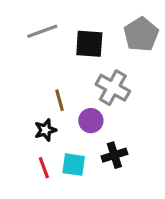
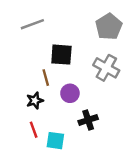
black square: (89, 44) -> (61, 55), moved
gray cross: (113, 88) -> (106, 68), moved
cyan square: (74, 165) -> (55, 141), moved

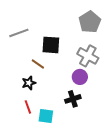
gray line: (32, 24) -> (19, 33), moved
brown line: (46, 78) -> (38, 64), turned -40
purple circle: (70, 93) -> (80, 77), moved

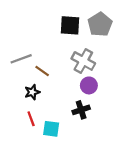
gray line: (19, 33) -> (21, 59), moved
black square: (51, 45) -> (70, 25), moved
gray cross: (88, 56) -> (83, 61), moved

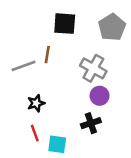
black square: (70, 25) -> (65, 24), moved
brown line: (42, 71) -> (47, 55), moved, turned 64

